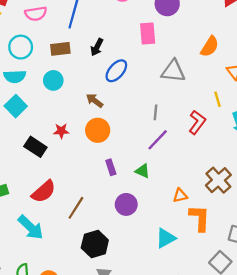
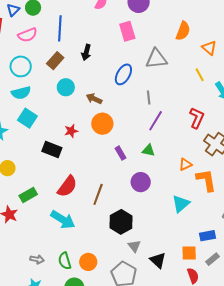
brown rectangle: (60, 49) -> (55, 61), turned -30
blue ellipse: (116, 71) -> (123, 74), moved
cyan circle: (53, 80) -> (66, 87), moved
red L-shape: (197, 122) -> (197, 118), moved

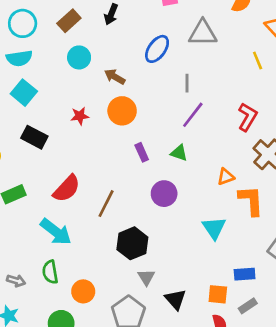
black rectangle: (52, 149) -> (34, 137), moved
cyan triangle: (181, 204) -> (214, 228), turned -30
green semicircle: (65, 261) -> (50, 272), moved

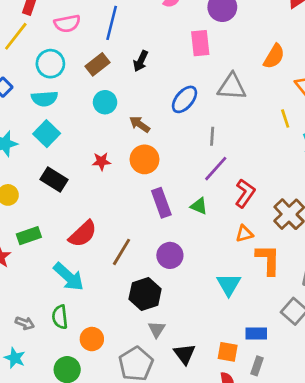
red L-shape: (247, 117) -> (245, 193), moved
purple rectangle: (142, 152) -> (161, 203), size x1.5
purple circle: (164, 194) -> (170, 255), moved
gray rectangle: (248, 306) -> (257, 366), turned -42

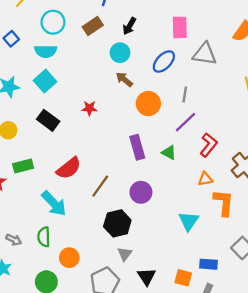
pink rectangle: (200, 43) -> (180, 27), moved
cyan circle: (105, 102) -> (120, 53), moved
orange circle: (145, 159) -> (148, 104), moved

